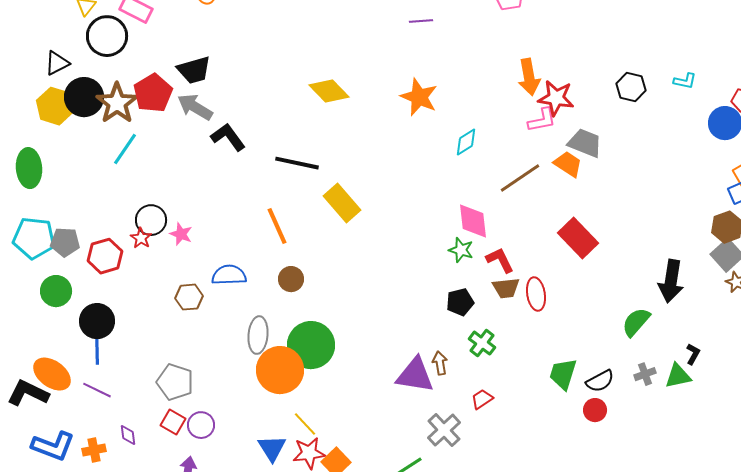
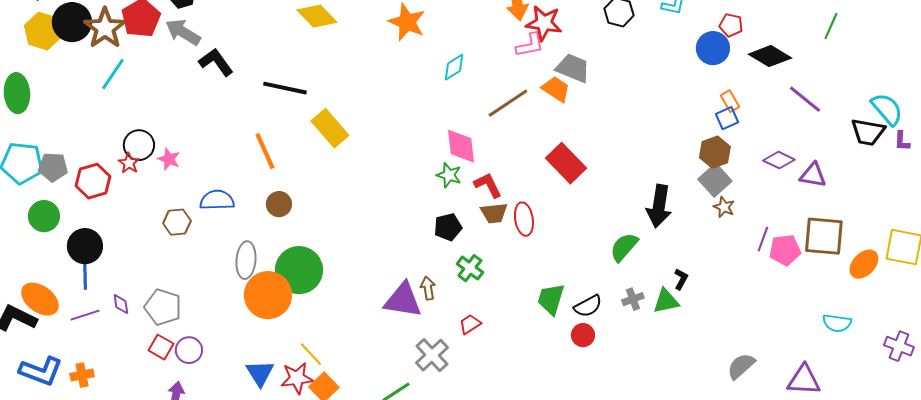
purple line: (97, 390) -> (85, 315), turned -44
yellow line: (305, 424) -> (311, 354), moved
purple diamond: (128, 435) -> (121, 304), moved

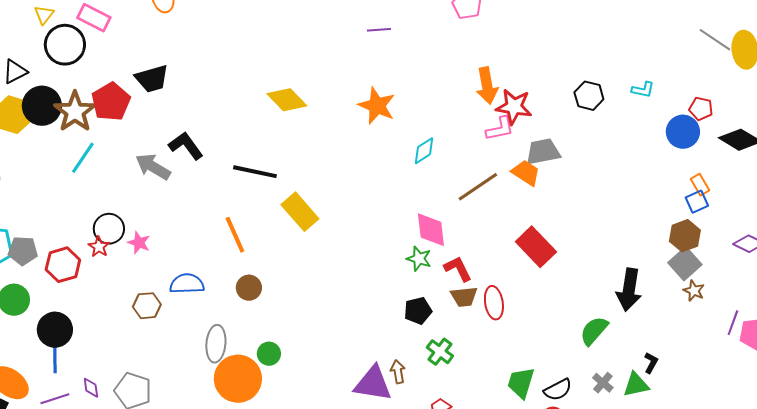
gray arrow: (183, 32) -> (153, 167), moved
gray trapezoid: (573, 68) -> (543, 152), turned -33
green circle: (299, 270) -> (269, 354), size x0.5
gray cross: (633, 299) -> (603, 383), turned -30

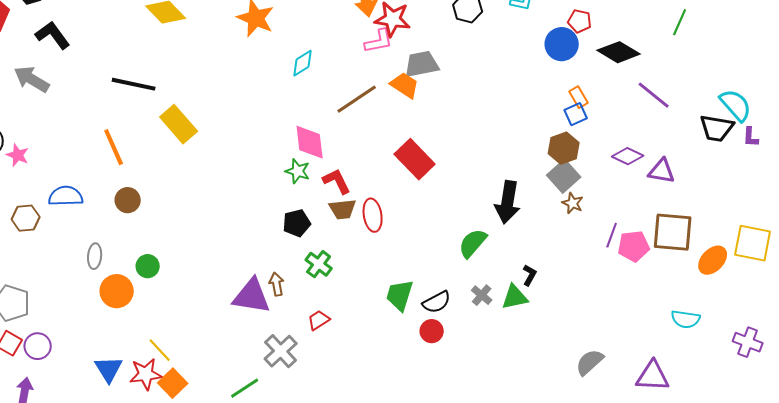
black L-shape: (186, 146) -> (53, 35), moved
gray ellipse: (216, 344) -> (95, 256), size x0.7
orange circle: (238, 379) -> (117, 291), size x0.7

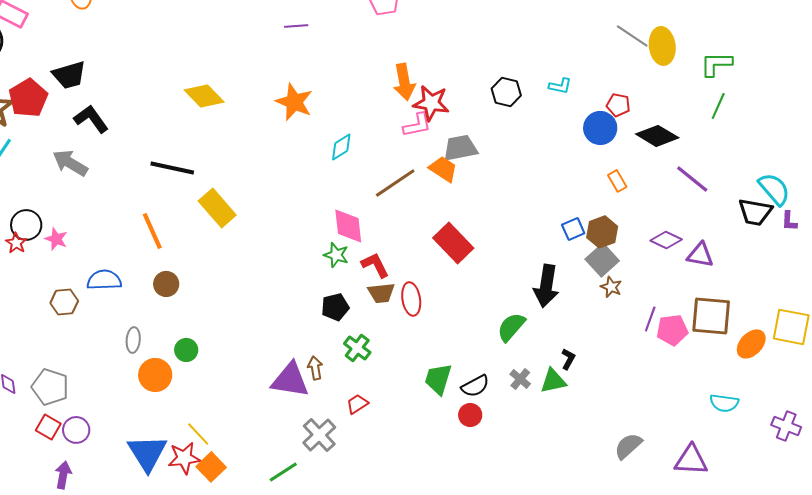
blue square: (576, 114) -> (573, 229), moved
blue triangle: (109, 369) -> (147, 453), size x1.4

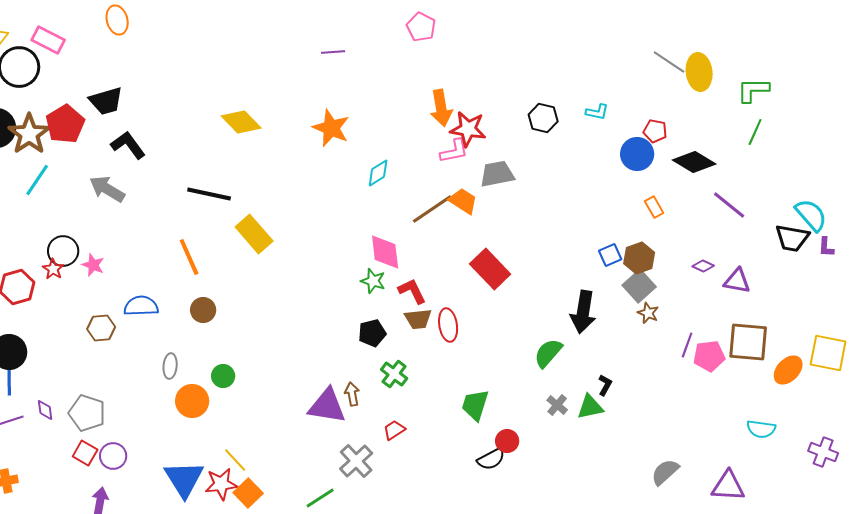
orange trapezoid: (443, 169) -> (463, 201), moved
purple diamond: (666, 240) -> (703, 266), size x0.7
black semicircle: (475, 386) -> (491, 459), moved

